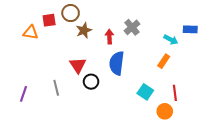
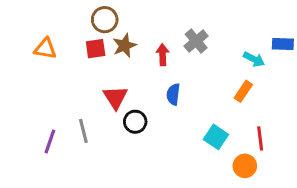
red square: (49, 20) -> (96, 49), moved
blue semicircle: (117, 63) -> (173, 94), size x0.6
purple line: (23, 94) -> (50, 142), moved

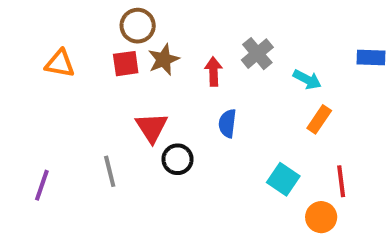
cyan arrow: (254, 59) -> (307, 79), moved
purple line: (50, 142) -> (42, 185), moved

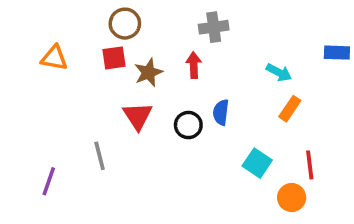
gray cross: (257, 54) -> (214, 27), moved, turned 32
brown star: (164, 60) -> (148, 72), moved
blue semicircle: (227, 123) -> (221, 112), moved
black circle: (178, 159) -> (188, 125), moved
purple line: (42, 185) -> (49, 181), moved

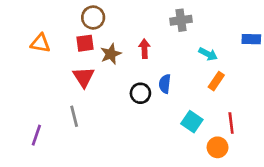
gray cross: (214, 27) -> (181, 20), moved
red triangle: (138, 116) -> (84, 77), moved

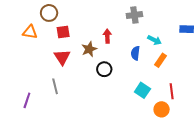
brown circle: (93, 17) -> (49, 13), moved
brown star: (111, 54) -> (89, 49), moved
blue semicircle: (165, 84) -> (135, 53), moved

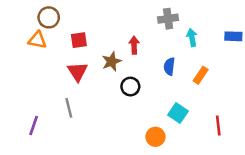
brown circle: (49, 13) -> (49, 17), moved
cyan arrow: (154, 40) -> (192, 38), moved, turned -128
red line: (172, 91) -> (218, 125), moved
orange circle: (162, 109) -> (155, 137), moved

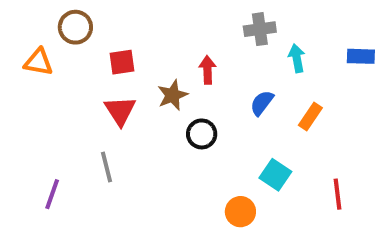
orange triangle: (37, 40) -> (39, 62), moved
blue semicircle: (169, 66) -> (262, 103), turned 30

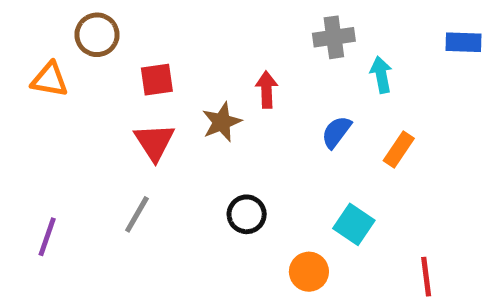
blue rectangle: (361, 56) -> (463, 42), moved
black circle: (202, 134) -> (247, 214), moved
gray line: (106, 167) -> (137, 214), turned 44
purple line: (52, 194) -> (47, 237), moved
red line: (338, 194) -> (426, 277), moved

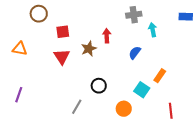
orange triangle: (50, 80) -> (20, 49), moved
orange rectangle: (399, 149) -> (160, 76), moved
gray line: (137, 214) -> (77, 107), moved

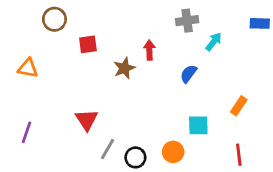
cyan arrow: (153, 30) -> (214, 42), turned 48
red triangle: (62, 57) -> (87, 120), moved
orange rectangle: (160, 76) -> (239, 106), moved
black circle: (99, 86) -> (135, 157), moved
cyan square: (142, 90) -> (198, 125), turned -35

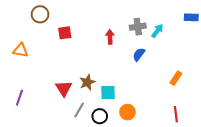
gray cross: (187, 21) -> (138, 27), moved
brown star: (124, 68) -> (87, 82), moved
cyan square: (198, 125) -> (108, 93), moved

